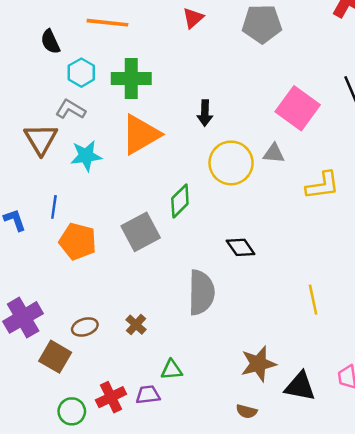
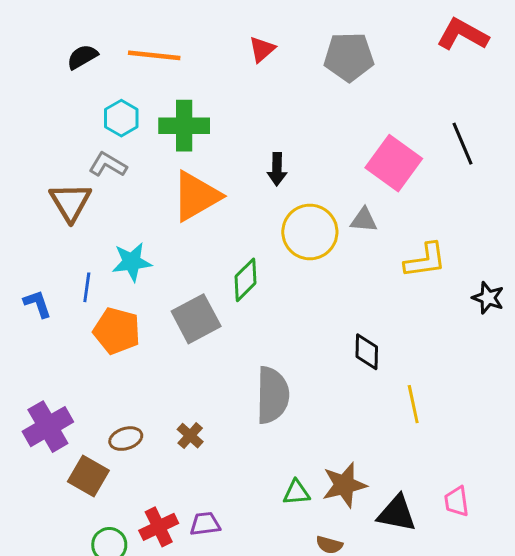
black semicircle: (50, 42) -> (82, 57), moved, turned 85
cyan star: (86, 156) -> (132, 262), moved
black diamond: (241, 247) -> (367, 352), moved, turned 36
green triangle: (172, 370) -> (296, 492), moved

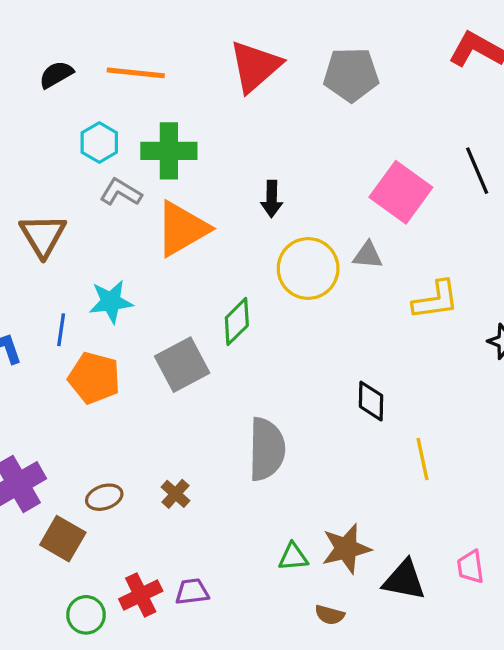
red triangle: (262, 49) -> (255, 66), size x1.8
gray L-shape: (108, 165) -> (121, 192), moved

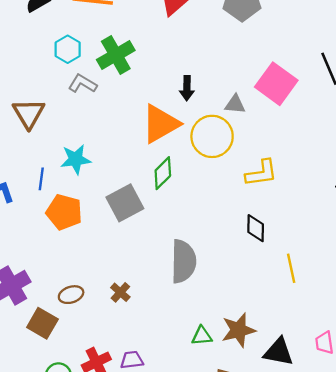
green cross: (169, 151) -> (116, 55), turned -30
orange triangle: (182, 229) -> (160, 124), moved
gray triangle: (368, 255) -> (235, 104), moved
yellow L-shape: (436, 300) -> (261, 173), moved

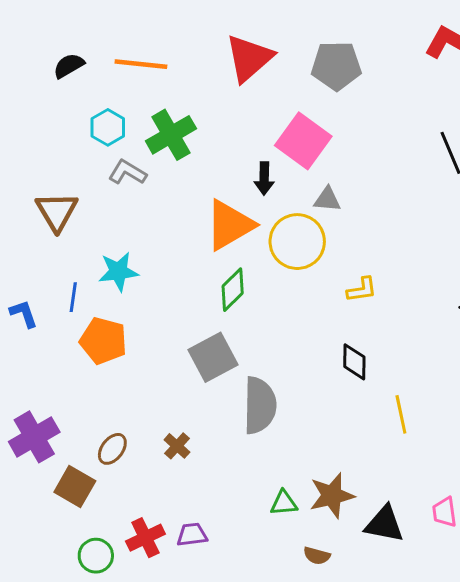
pink square: (276, 84) -> (303, 141), moved
yellow L-shape: (261, 173) -> (362, 290), size x0.7
gray square: (125, 203) -> (213, 357), moved
brown ellipse: (71, 295) -> (112, 449), turned -35

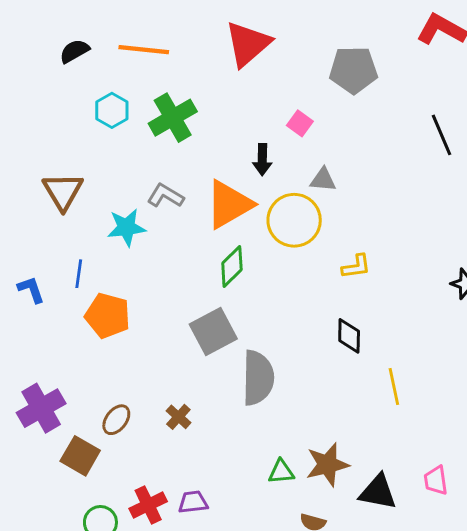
gray pentagon: (336, 66) -> (353, 70), moved
pink square: (303, 141) -> (300, 123), size x0.5
gray L-shape: (127, 172) -> (165, 196), moved
cyan star: (118, 272) -> (126, 227), moved

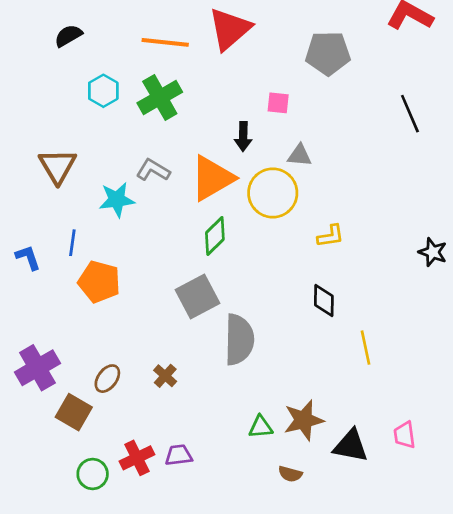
orange line: (144, 50) -> (165, 42), moved
pink square: (300, 123) -> (278, 103), turned -30

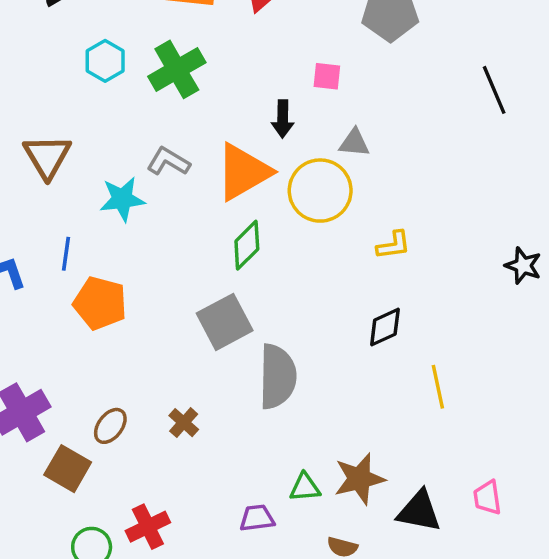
black diamond: (324, 301) -> (385, 327), turned 64
purple trapezoid: (179, 455) -> (257, 518), moved

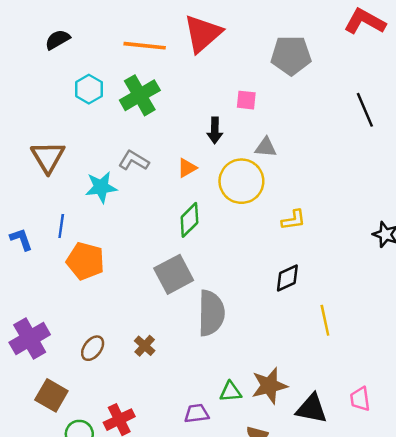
orange triangle: (243, 172) -> (187, 168), size x0.5
brown square: (68, 469) -> (51, 395), moved

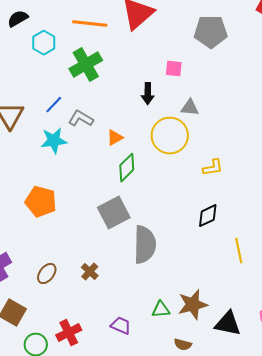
cyan hexagon: (89, 89) -> (44, 43), moved
orange triangle: (187, 168) -> (115, 138), moved
blue line: (61, 226) -> (54, 105), moved, turned 36
purple trapezoid: (197, 414) -> (121, 326), moved, turned 30

